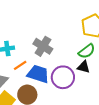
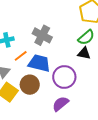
purple circle: (63, 77) -> (64, 77), moved

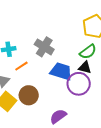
blue trapezoid: (39, 63) -> (61, 71), moved
purple circle: (64, 77) -> (79, 84), moved

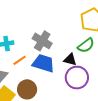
black triangle: (85, 67) -> (70, 60), moved
blue trapezoid: (61, 71) -> (43, 63), moved

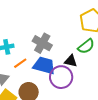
purple circle: (77, 78) -> (61, 77), moved

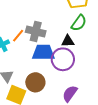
orange line: (20, 63) -> (18, 36), moved

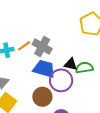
green semicircle: (79, 23) -> (84, 68), moved, turned -150
brown circle: (35, 82) -> (42, 97), moved

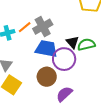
gray cross: (42, 46) -> (43, 27), turned 36
black triangle: (71, 64) -> (72, 42), turned 40

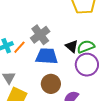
orange line: (25, 27) -> (19, 47), moved
purple circle: (64, 59) -> (87, 65), moved

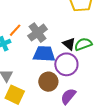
orange line: (19, 47) -> (15, 30), moved
purple circle: (87, 65) -> (66, 64), moved

